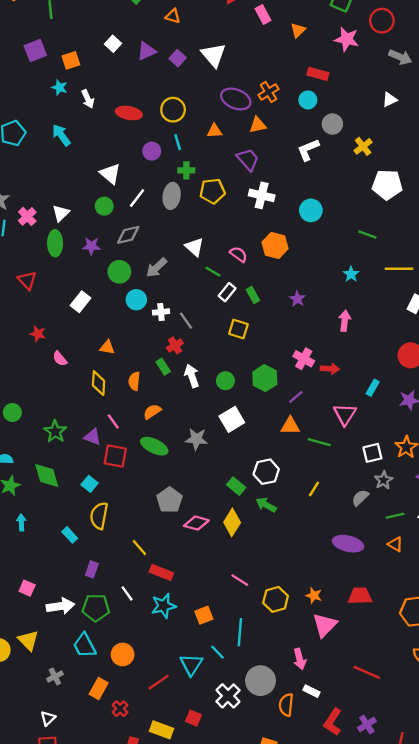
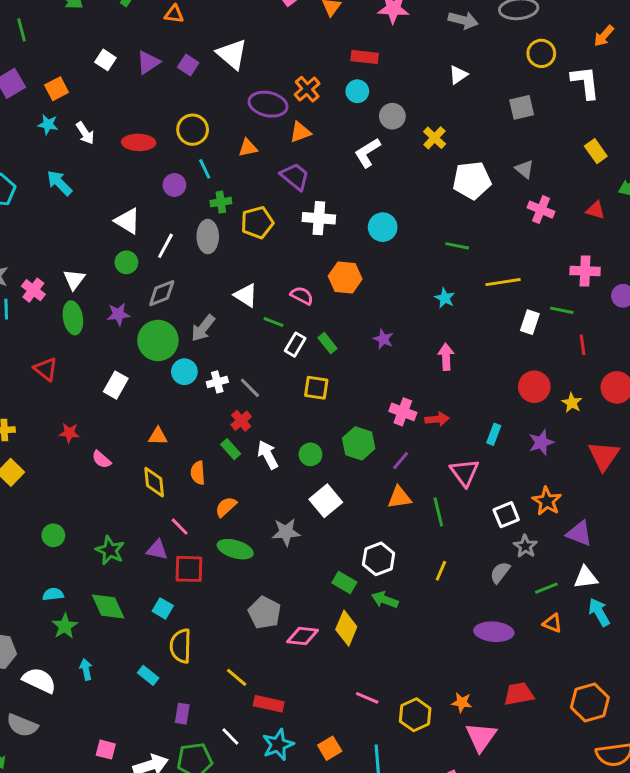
green circle: (119, 272) -> (158, 340), size x1.4
green line: (319, 442) -> (438, 512), turned 70

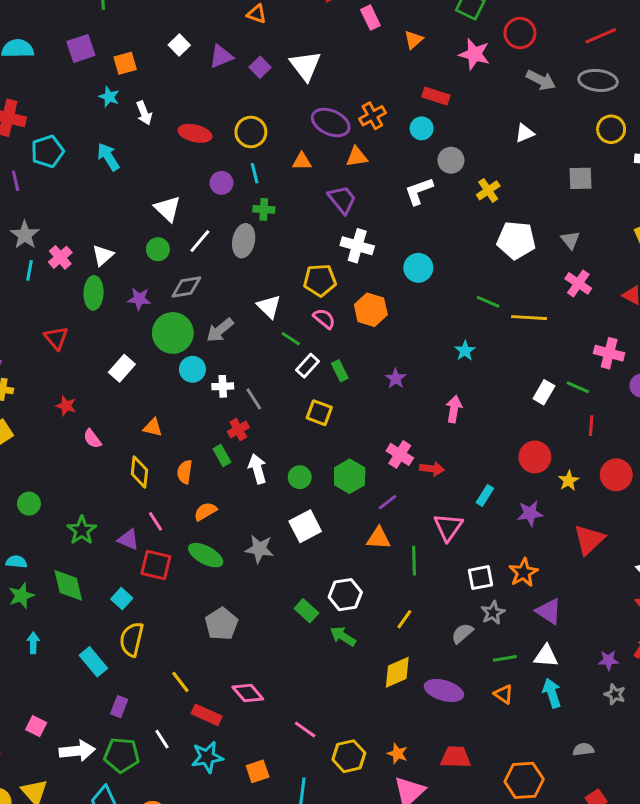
yellow pentagon: (257, 222) -> (320, 280), moved
yellow line: (503, 282) -> (529, 318), moved
yellow diamond: (346, 628) -> (397, 672), moved, turned 32
pink diamond: (302, 636) -> (248, 693), moved, turned 32
cyan rectangle: (148, 675) -> (93, 662), size x1.4

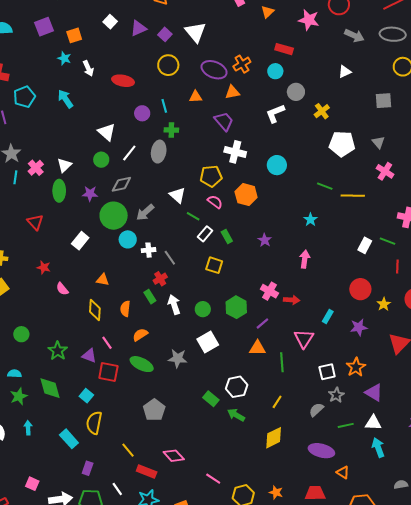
yellow circle: (251, 132) -> (168, 65), moved
purple ellipse: (444, 690) -> (321, 451), moved
orange triangle: (504, 694) -> (343, 472), moved

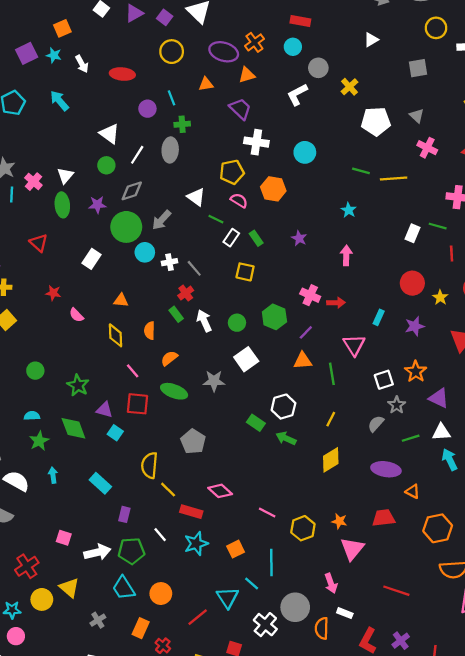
purple square: (44, 27) -> (27, 53), moved
purple triangle: (89, 356) -> (104, 410), moved
yellow semicircle: (94, 423) -> (149, 465), moved

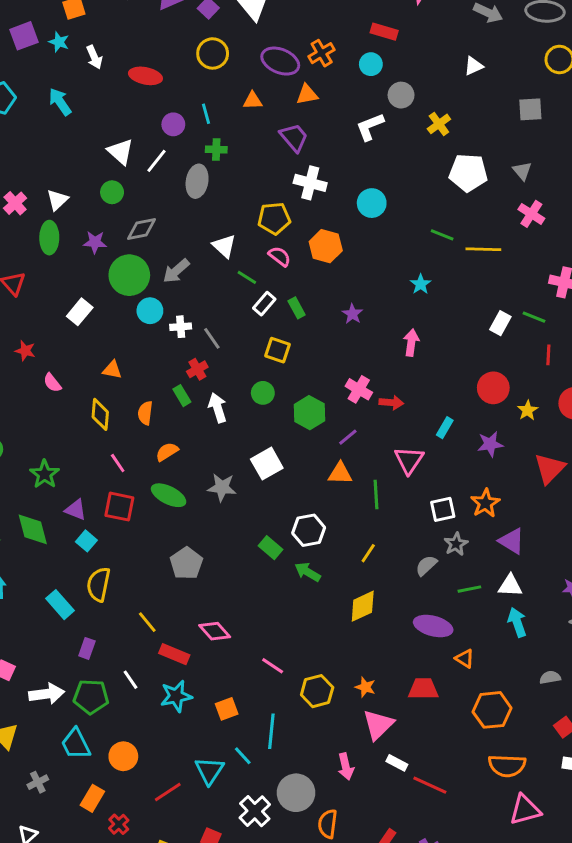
white line: (137, 155) -> (157, 161), moved
green circle: (237, 323) -> (263, 393), moved
yellow semicircle: (149, 465) -> (99, 584), moved
white rectangle: (345, 613) -> (397, 763), moved

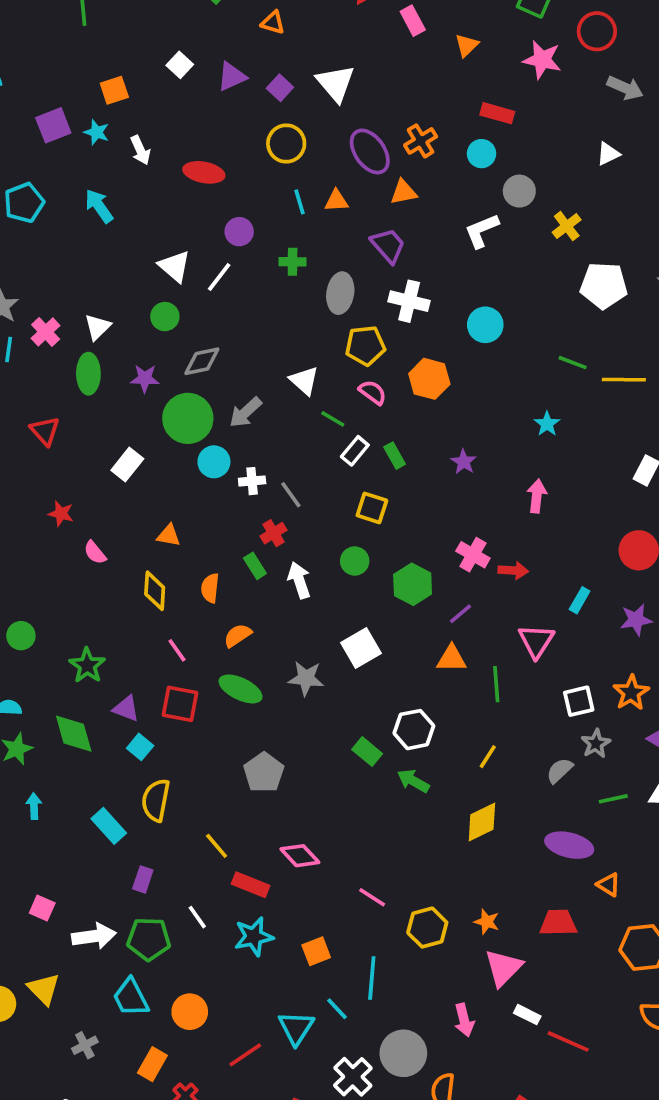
purple ellipse: (280, 61) -> (370, 151), turned 33
cyan line: (206, 114) -> (300, 202), moved
gray ellipse: (197, 181) -> (340, 293), moved

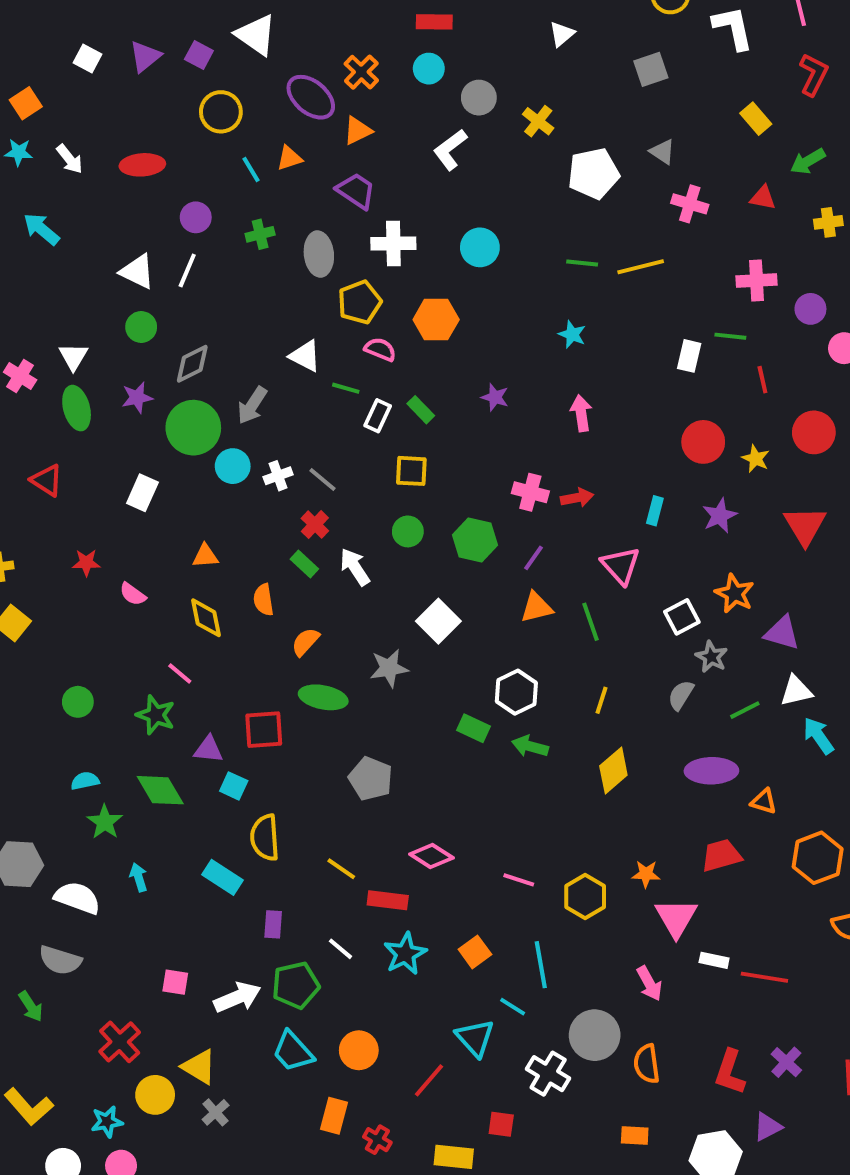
pink line: (177, 650) -> (180, 673), moved
gray cross: (85, 1045) -> (216, 1112), moved

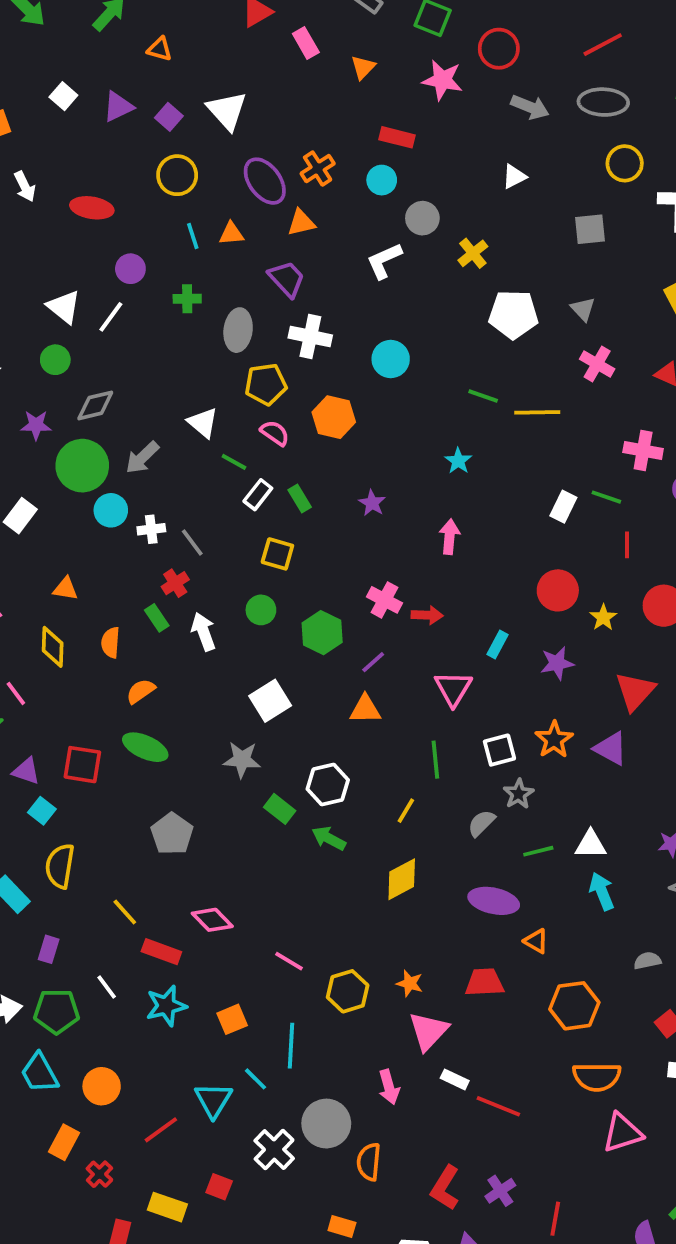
green line: (591, 622) -> (435, 760), moved
purple triangle: (782, 633) -> (611, 748), moved
gray star: (389, 668) -> (242, 760), moved

